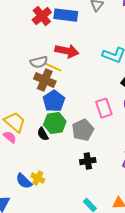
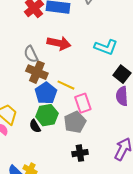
gray semicircle: (39, 62) -> (31, 54), turned 78
yellow line: (53, 67) -> (66, 85), moved
pink rectangle: (104, 108) -> (83, 103), moved

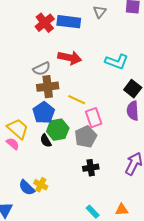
gray semicircle: (31, 54) -> (42, 69), turned -90
brown cross: (37, 72) -> (48, 87), turned -30
blue pentagon: (46, 93) -> (44, 113), moved

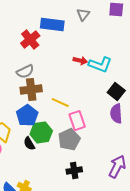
red cross: (45, 23) -> (30, 40), moved
red arrow: (70, 58) -> (80, 61), moved, size x0.6

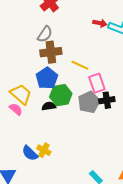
gray semicircle: (25, 72) -> (45, 34), turned -30
black semicircle: (29, 144) -> (49, 106), turned 112
black cross: (74, 171) -> (107, 100), moved

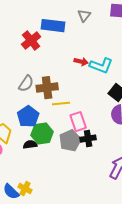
gray semicircle: (45, 34) -> (26, 84), moved
brown cross: (51, 52) -> (47, 88), moved
yellow line: (80, 65) -> (61, 104), turned -30

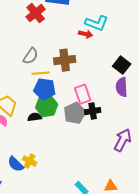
cyan L-shape: (101, 66) -> (97, 23), moved
brown cross: (47, 88) -> (65, 60), moved
yellow line: (61, 104) -> (41, 73), moved
blue pentagon: (28, 117) -> (45, 89), moved, turned -30

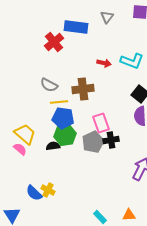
cyan L-shape: (97, 23) -> (132, 61), moved
gray semicircle: (31, 56) -> (49, 85), turned 84

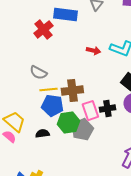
brown cross: (83, 89) -> (72, 91), moved
green hexagon: (65, 135) -> (68, 123), moved
black cross: (111, 140) -> (107, 109), moved

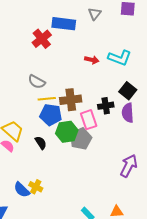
black cross: (107, 109) -> (106, 106), moved
black semicircle: (42, 134) -> (41, 143), turned 64

